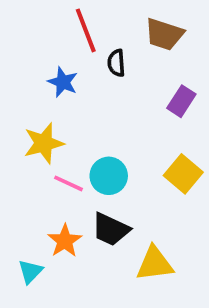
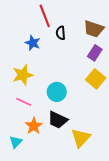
brown trapezoid: (164, 34) -> (94, 29), moved
yellow square: (183, 174) -> (96, 79), moved
pink line: (69, 183) -> (24, 102), moved
yellow triangle: (155, 264) -> (81, 138), turned -40

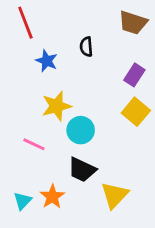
red line: (45, 16) -> (25, 23), moved
brown trapezoid: (94, 29) -> (133, 23), moved
yellow star: (23, 75) -> (57, 106), moved
orange star: (34, 126) -> (52, 197), moved

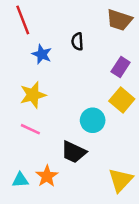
yellow star: (57, 106) -> (33, 95), moved
cyan circle: (81, 130) -> (93, 120), moved
yellow triangle: (115, 195) -> (121, 180), moved
cyan triangle: (23, 201) -> (20, 180), turned 42

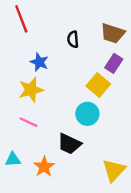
brown trapezoid: (119, 20) -> (113, 33), moved
blue star: (42, 54) -> (39, 62), moved
yellow square: (122, 100) -> (98, 85), moved
cyan triangle: (20, 180) -> (13, 159), moved

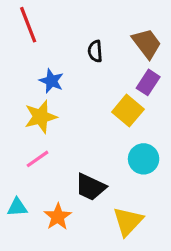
brown trapezoid: (113, 33) -> (147, 43), turned -145
cyan circle: (87, 114) -> (144, 159), moved
pink line: (28, 122) -> (37, 159), turned -60
yellow triangle: (114, 170) -> (128, 221), moved

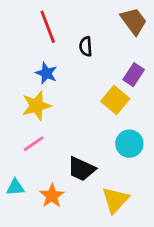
red line: (28, 25) -> (48, 27), moved
brown trapezoid: (147, 43) -> (134, 21), moved

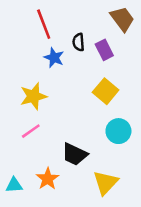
blue star: (46, 73) -> (54, 58), moved
purple rectangle: (134, 75) -> (104, 50), moved, turned -60
cyan triangle: (15, 187) -> (14, 185), moved

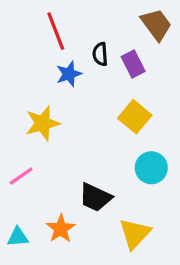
blue star: (54, 58) -> (69, 74), turned 30
pink line: (31, 131) -> (21, 176), moved

